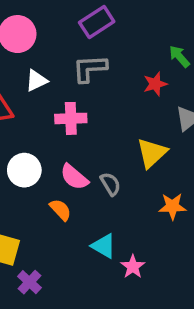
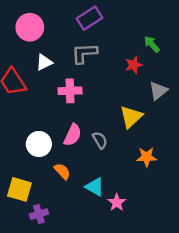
white circle: (24, 170) -> (39, 144), moved
pink semicircle: (74, 177) -> (73, 135), turned -105
orange semicircle: (60, 210) -> (62, 171), moved
purple cross: (29, 282) -> (39, 214), turned 30

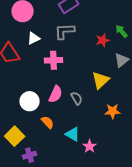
green arrow: (152, 44) -> (122, 31), moved
yellow square: (19, 189) -> (15, 136), turned 30

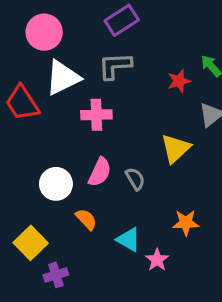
white triangle: (34, 38) -> (63, 78), size x1.6
orange star: (113, 111) -> (186, 223), moved

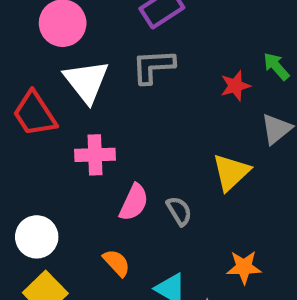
white triangle: (63, 78) -> (86, 81), turned -42
pink cross: (96, 115) -> (95, 155), moved
white circle: (56, 184) -> (37, 237), moved

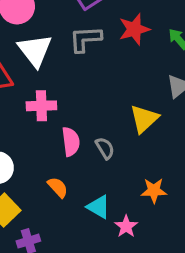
red star: (235, 86) -> (134, 29), moved, size x1.4
pink semicircle: (134, 202) -> (71, 142), turned -32

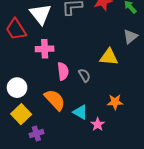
yellow triangle: (144, 119) -> (109, 57), turned 48
orange semicircle: (58, 187) -> (55, 100), size x1.6

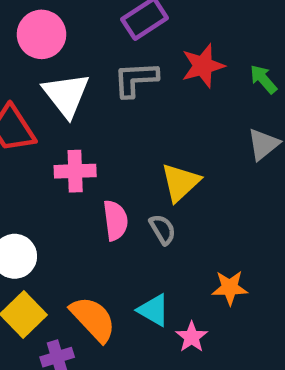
yellow triangle: (109, 57) -> (180, 182), moved, turned -48
orange semicircle: (55, 100) -> (93, 319), moved

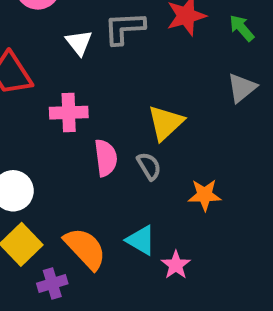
white triangle: (66, 95) -> (79, 42), moved, size x0.6
orange star: (230, 288) -> (205, 195), moved

